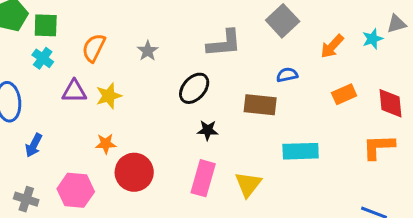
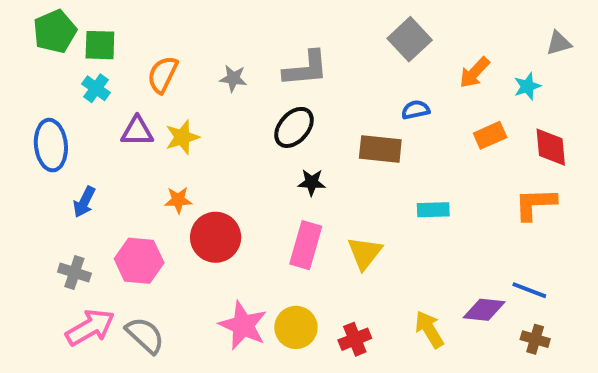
cyan star: (373, 39) -> (527, 86), moved
gray L-shape: (224, 43) -> (306, 69), moved
gray star: (148, 51) -> (233, 78), turned -30
cyan rectangle: (301, 151) -> (433, 210), size x0.7

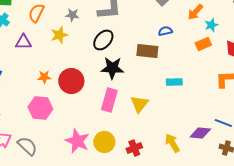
cyan star: (527, 86) -> (211, 25), moved
yellow star: (182, 137) -> (59, 35), moved
black star: (312, 182) -> (112, 68), size x1.6
red circle: (216, 237) -> (71, 81), moved
pink hexagon: (139, 261) -> (40, 108), moved

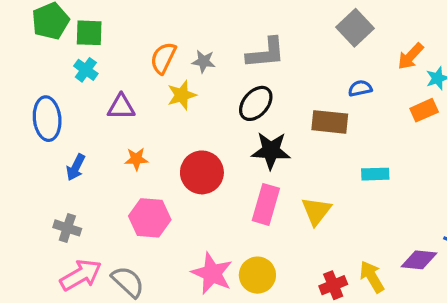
orange semicircle: (36, 13) -> (163, 58), moved
orange star: (44, 77) -> (136, 159), moved
red cross: (134, 148) -> (333, 285), moved

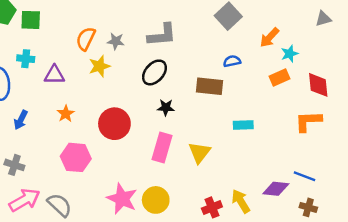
cyan cross: (86, 70) -> (26, 59), moved, turned -30
black star: (271, 151) -> (166, 107), size x0.6
orange star: (136, 159) -> (66, 114), turned -30

